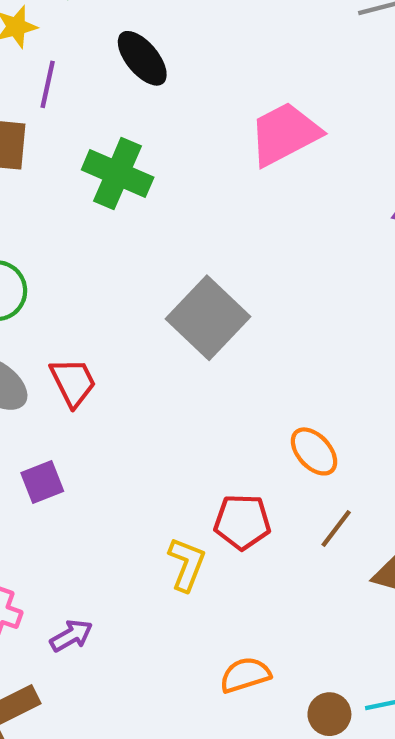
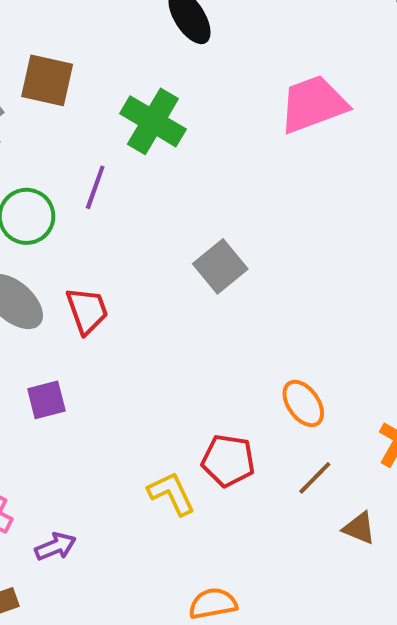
purple line: (48, 84) -> (95, 187), moved
gray square: (208, 318) -> (220, 266), size x0.7
yellow L-shape: (187, 564) -> (171, 494), turned -54

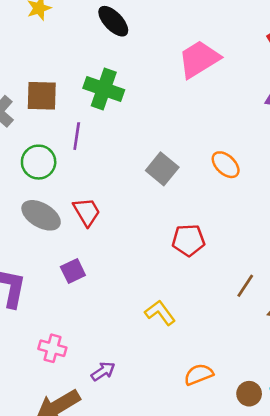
brown square: (47, 80) -> (42, 96), moved
orange ellipse: (303, 403) -> (226, 165), moved
red pentagon: (228, 461) -> (188, 240), moved
purple arrow: (55, 547) -> (103, 371), moved

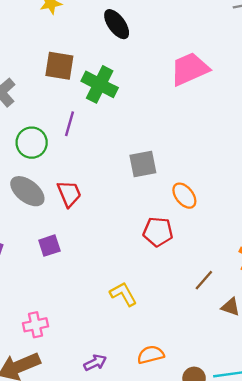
brown square: (42, 96) -> (59, 66), moved
orange ellipse: (226, 165) -> (184, 196), moved
gray square: (162, 169) -> (143, 164), turned 32
pink cross: (52, 348) -> (36, 325), moved, turned -35
purple arrow: (103, 371) -> (95, 363), moved

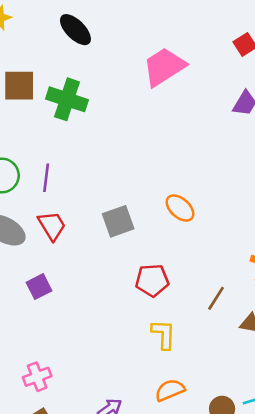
purple line: (69, 124) -> (46, 178), moved
gray square: (143, 164) -> (118, 221), moved
red pentagon: (158, 232) -> (152, 280), moved
yellow L-shape: (123, 294) -> (164, 334), moved, turned 40

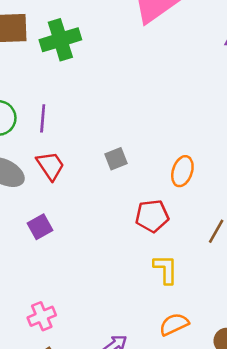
green cross: (67, 99) -> (60, 40), turned -33
orange ellipse: (180, 208) -> (182, 171), moved, turned 68
gray square: (118, 221) -> (116, 159), size x0.7

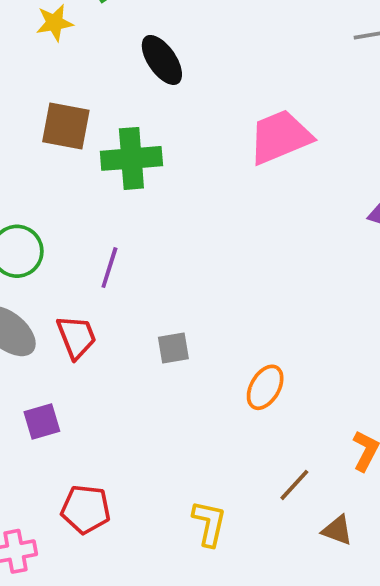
purple line: (43, 118) -> (109, 268), moved
red pentagon: (152, 216) -> (86, 509), moved

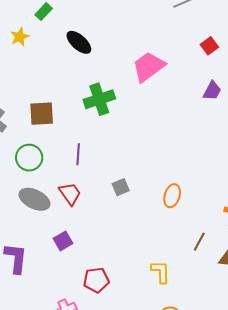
brown square: (66, 126) -> (42, 114), moved
green cross: (131, 158) -> (99, 99), moved

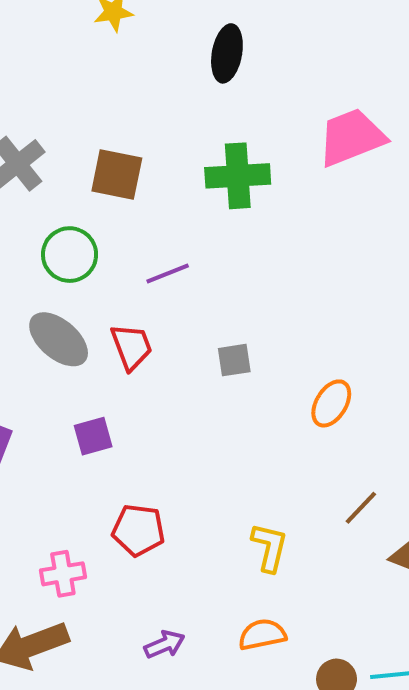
black ellipse: (79, 42) -> (227, 53), turned 44
purple line: (78, 154) -> (168, 273), turned 50

